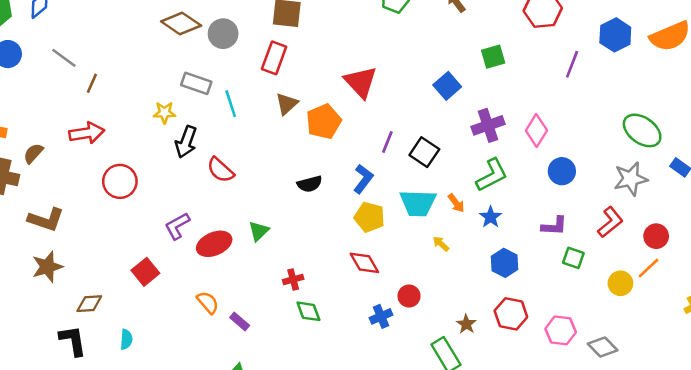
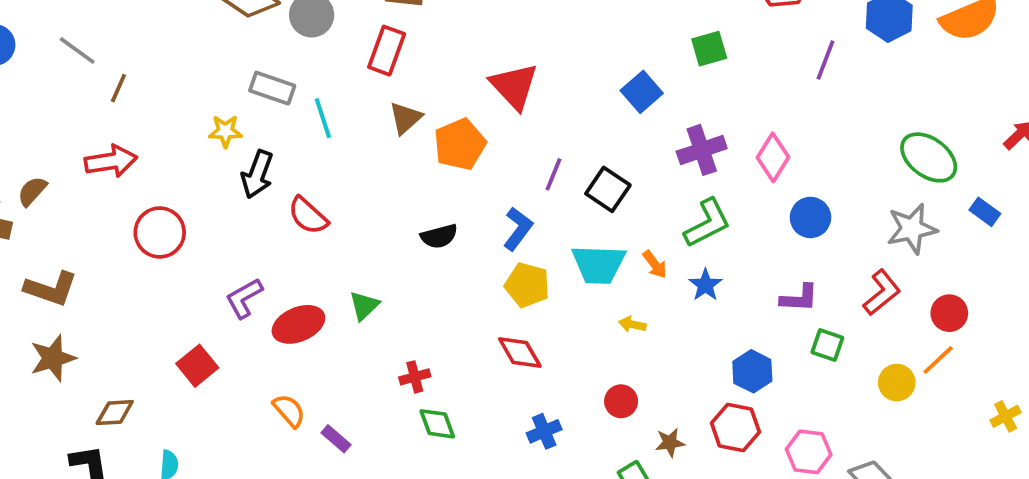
yellow arrow: (441, 244) -> (632, 324), turned -30
blue hexagon: (505, 263) -> (752, 371), moved
red circle: (409, 296) -> (621, 401), moved
brown star: (466, 324) -> (670, 443), turned 30

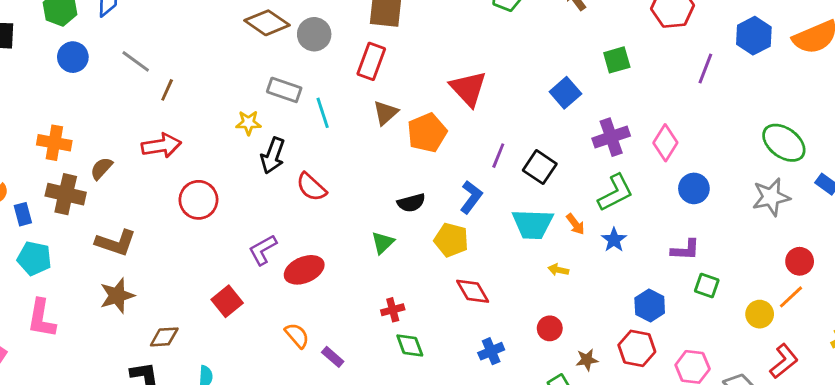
yellow pentagon: (527, 285) -> (451, 240), moved
red L-shape: (882, 293) -> (784, 361), moved
green triangle: (364, 306) -> (383, 243), moved

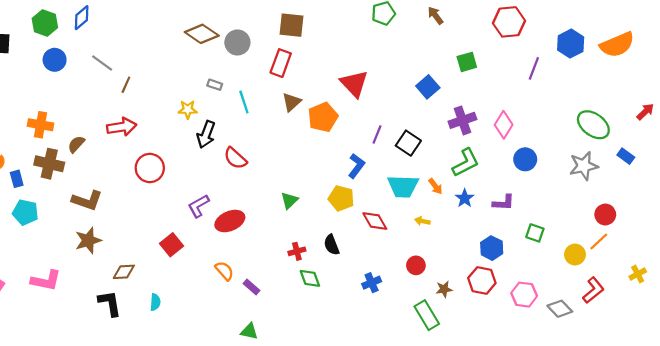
gray rectangle: (284, 90) -> (215, 85), size x0.6
black semicircle: (411, 203) -> (332, 245), moved, turned 84
purple L-shape: (685, 250) -> (504, 203), moved
red diamond: (473, 291) -> (375, 221), moved
pink L-shape: (41, 318) -> (46, 281), moved, turned -88

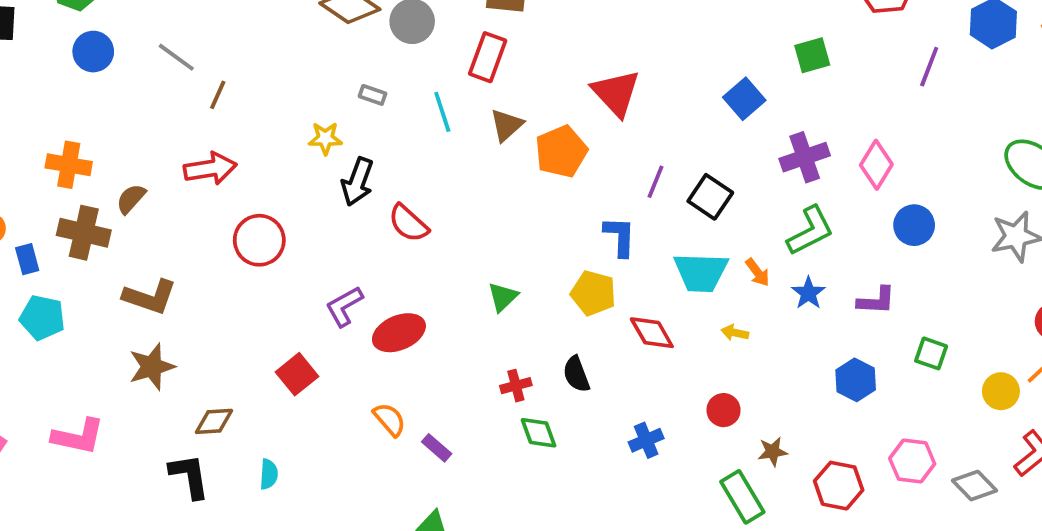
cyan line: (244, 102) -> (442, 112), moved
blue L-shape: (356, 166) -> (620, 236), turned -35
red hexagon: (482, 281) -> (839, 486), moved

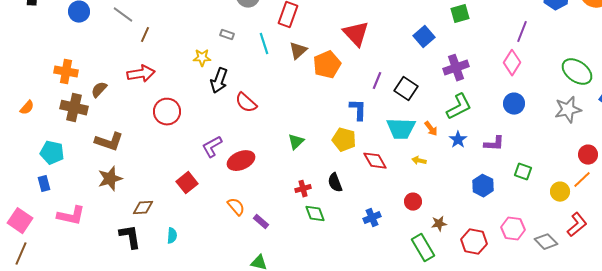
purple line: (929, 67) -> (522, 32), moved
pink diamond: (876, 165) -> (512, 63), moved
blue rectangle: (27, 259) -> (44, 184), moved

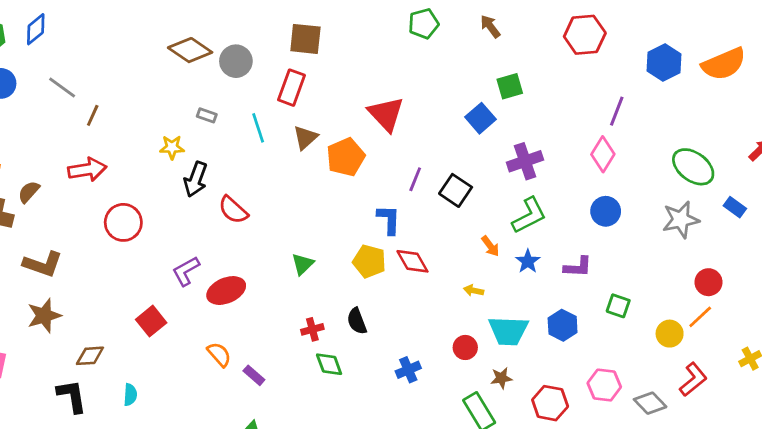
green square: (460, 14) -> (510, 86), moved
cyan trapezoid: (401, 129) -> (508, 331), moved
red diamond: (375, 161) -> (412, 261), moved

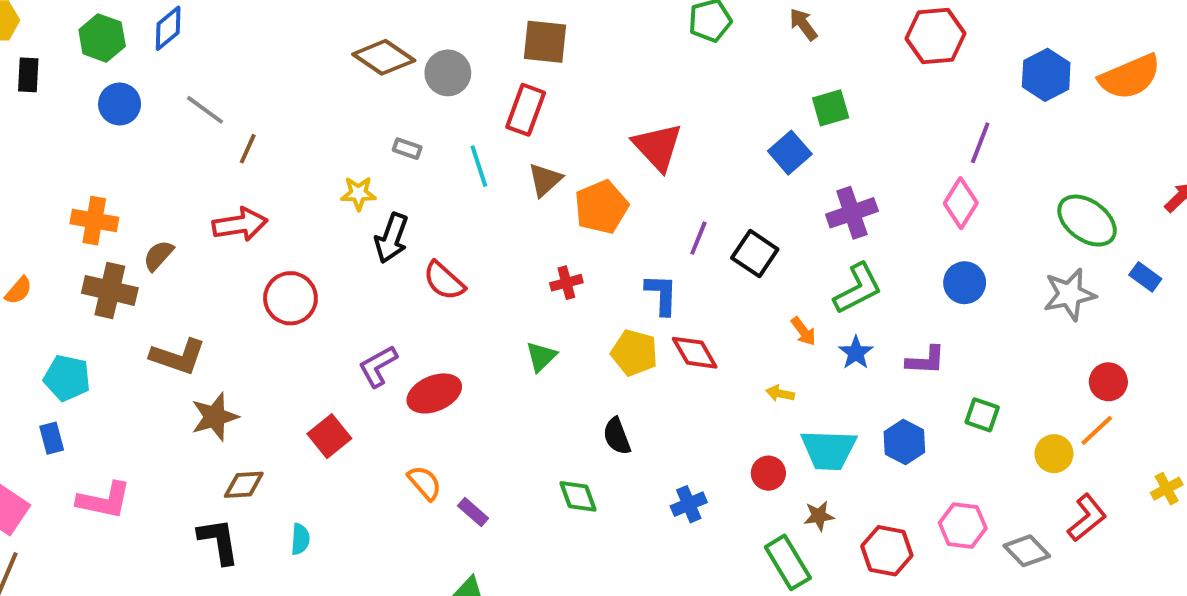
brown star: (44, 316) -> (215, 417), moved
red cross: (312, 329) -> (566, 283), moved

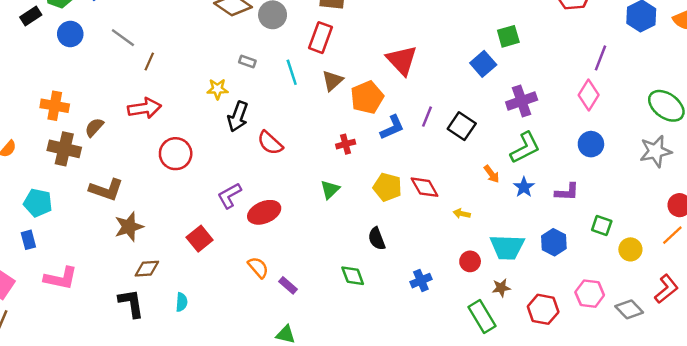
black rectangle: (28, 75) -> (31, 16), moved, turned 54
blue L-shape: (662, 294) -> (392, 127), moved, turned 64
yellow arrow: (780, 393) -> (462, 214), moved
yellow circle: (1054, 454) -> (630, 249), moved

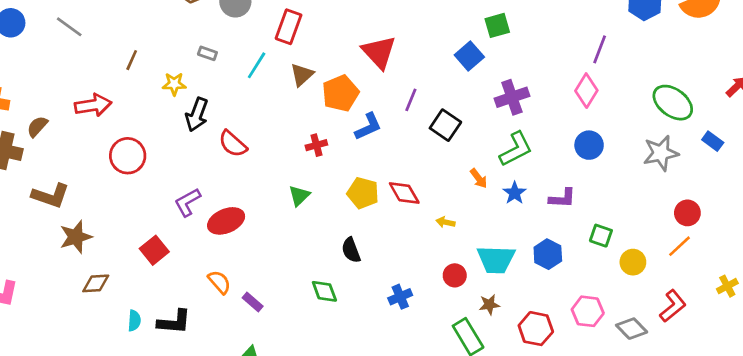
brown line: (149, 61) -> (132, 60), moved
cyan line: (292, 72) -> (257, 65), turned 50
purple line: (427, 117) -> (411, 100), moved
black L-shape: (131, 303) -> (174, 322), moved, turned 104

